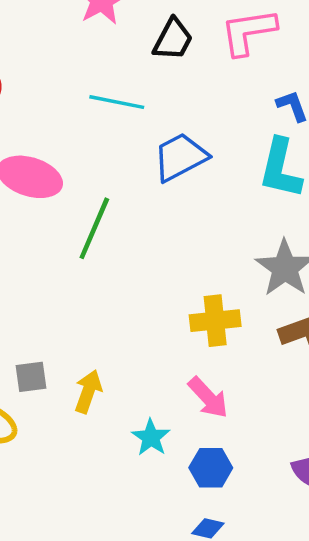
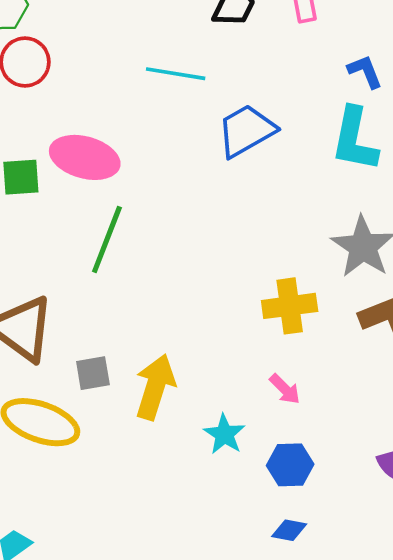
green line: (94, 228) -> (107, 239), moved
yellow arrow: (88, 392) -> (155, 387), size x1.4
pink arrow: (208, 398) -> (285, 389), size x0.7

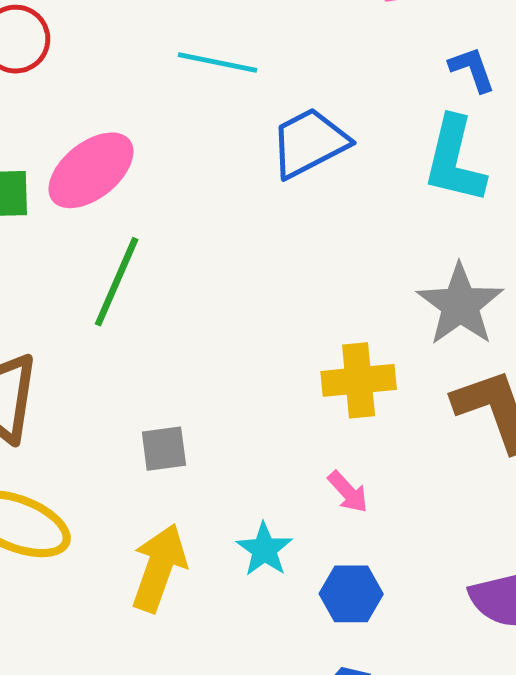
pink ellipse: (85, 157) -> (91, 170), turned -56
gray square: (93, 373) -> (164, 449), moved
yellow arrow: (155, 387) -> (159, 568), moved

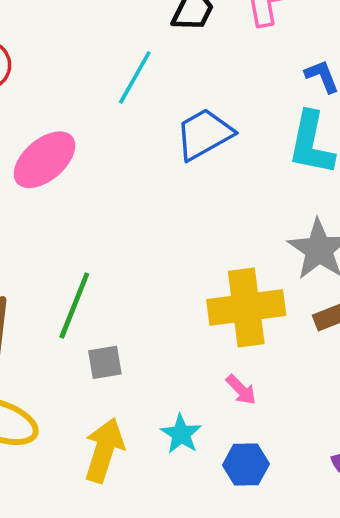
cyan line: (217, 63) -> (135, 77), turned -70
green line: (117, 282) -> (74, 306), moved
yellow cross: (359, 380) -> (246, 308), size x1.4

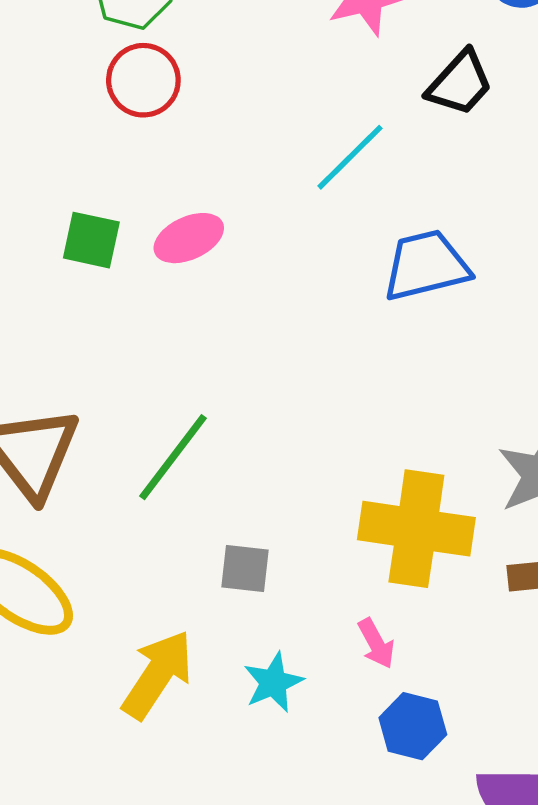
pink ellipse: (44, 160) -> (189, 238), size x0.7
gray square: (105, 362) -> (245, 568), moved
blue hexagon: (246, 465) -> (413, 726), moved

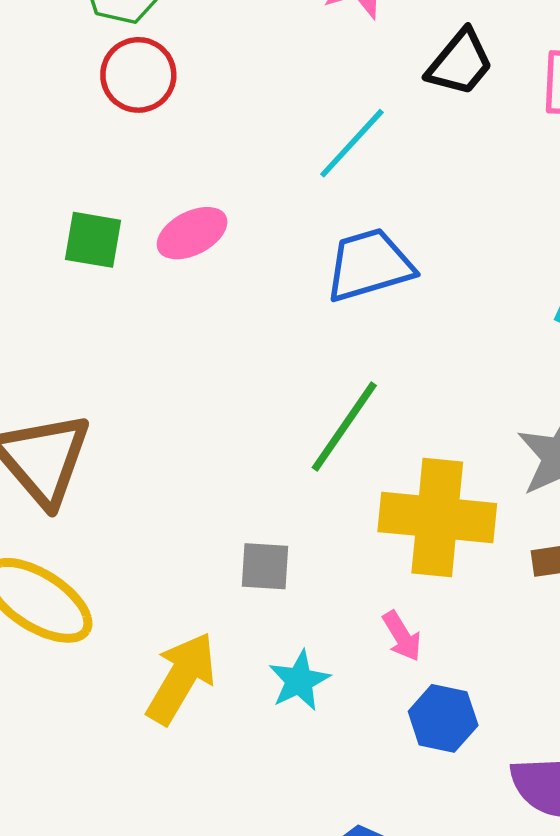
blue trapezoid: (426, 265) -> (369, 265), moved
green line: (173, 457) -> (344, 426), moved

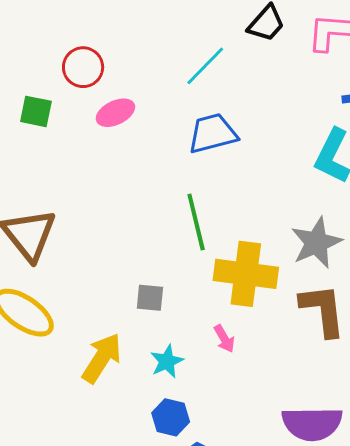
red circle: (138, 75) -> (83, 67), moved
green square: (93, 240) -> (36, 111), moved
green line: (344, 426) -> (196, 222), turned -50
blue hexagon: (443, 718) -> (171, 417), moved

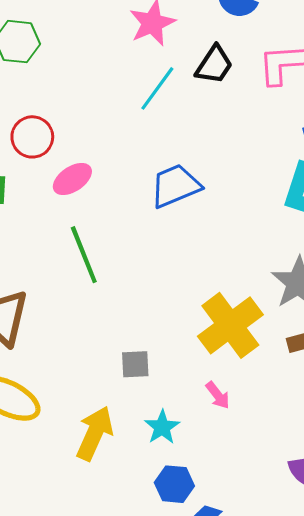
cyan line: (205, 66) -> (157, 88), moved
green line: (196, 222) -> (84, 255), moved
yellow cross: (246, 274) -> (230, 325), turned -36

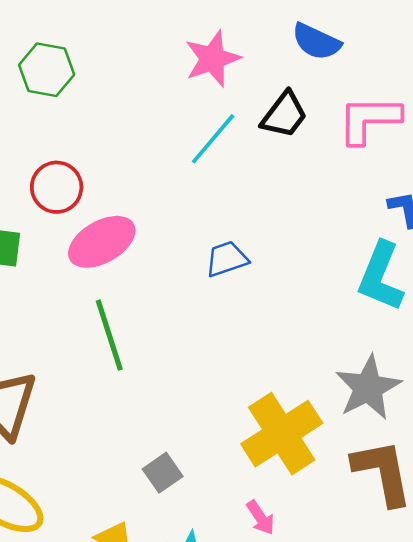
pink ellipse: (72, 179) -> (102, 242), size x1.4
blue trapezoid: (175, 186) -> (227, 259), size x0.7
gray square: (135, 364) -> (163, 473), turned -36

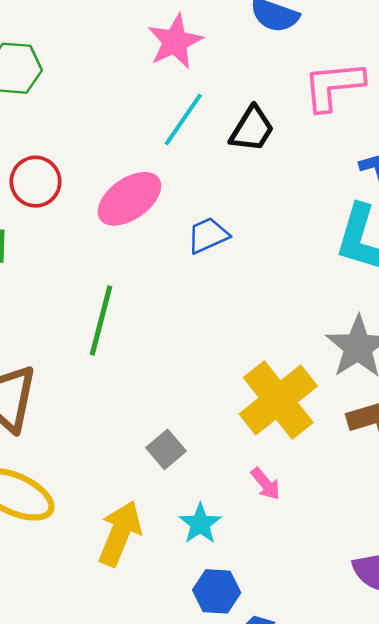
black trapezoid: (284, 115) -> (252, 129), moved
pink ellipse: (102, 242) -> (129, 199), moved
green line: (109, 335) -> (101, 320), turned 38

